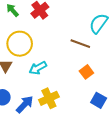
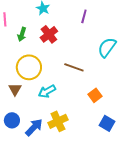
green arrow: (13, 10) -> (22, 34), turned -120
brown line: (80, 44) -> (74, 67), moved

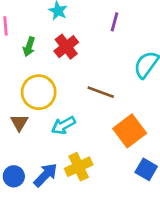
orange square: (95, 95) -> (130, 131), size x1.6
blue circle: (12, 120) -> (14, 176), moved

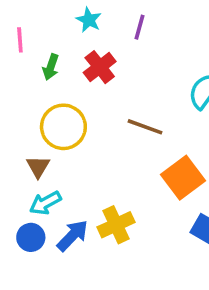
purple line: (114, 22) -> (140, 27), moved
cyan arrow: (63, 125) -> (45, 203), moved

